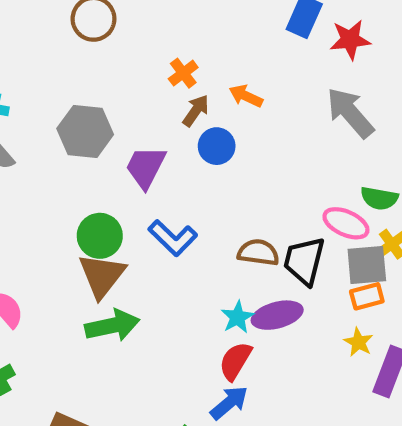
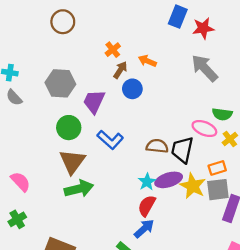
green circle: (100, 236) -> (69, 128), moved
gray square: (367, 265) -> (218, 190), moved
yellow star: (358, 342) -> (193, 186), moved, size x1.6

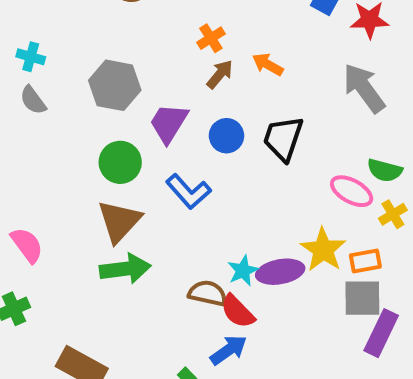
blue circle: (132, 89) -> (226, 136), moved
brown semicircle: (157, 146) -> (208, 293), moved
black trapezoid: (182, 150) -> (283, 138), moved
yellow star: (193, 186) -> (323, 250), moved
red semicircle: (147, 206) -> (238, 311), turned -80

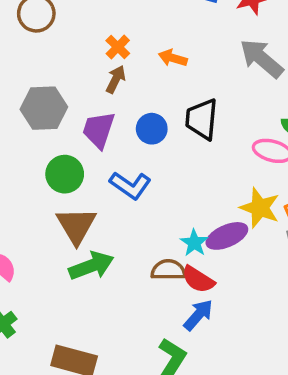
brown arrow: (220, 74) -> (116, 79), moved

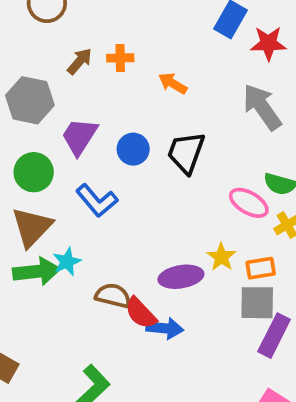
orange cross: (118, 47) -> (120, 58), turned 30
brown arrow: (116, 79) -> (80, 61), moved
yellow star: (260, 208) -> (221, 257), size x0.7
cyan star: (194, 243) -> (67, 262), moved
blue arrow: (198, 315) -> (165, 328), moved, turned 40

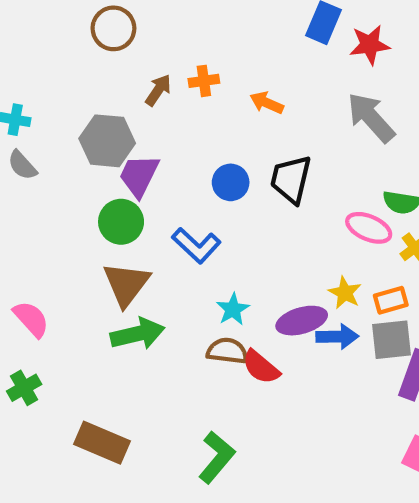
purple trapezoid: (79, 136) -> (139, 176), moved
cyan star: (67, 262) -> (233, 309), moved
blue arrow: (165, 328) -> (337, 337), moved

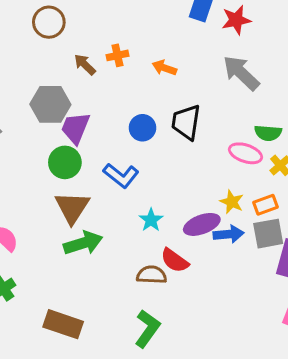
brown arrow: (158, 90) -> (85, 65), turned -75
brown semicircle: (227, 351) -> (152, 275), moved

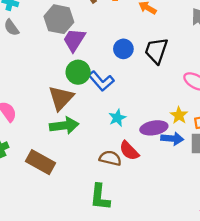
green circle: (65, 162) -> (78, 72), moved
brown rectangle: (63, 324) -> (40, 162), moved
green L-shape: (147, 329) -> (100, 197), turned 140

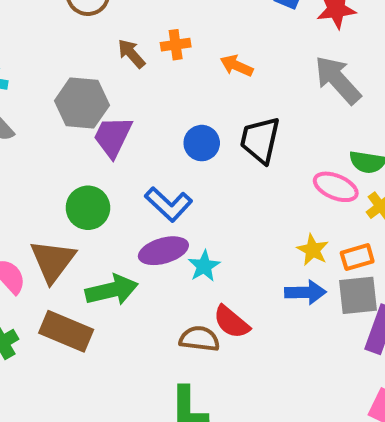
green circle: (78, 72) -> (88, 208), moved
brown triangle: (61, 98) -> (53, 261), moved
purple ellipse: (154, 128) -> (163, 251), moved
brown rectangle: (40, 162) -> (66, 331), moved

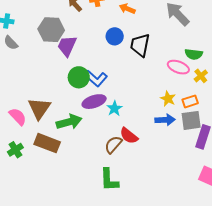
blue circle: (202, 143) -> (115, 36), moved
green circle: (88, 208) -> (79, 77), moved
brown semicircle: (199, 339) -> (113, 145), turned -54

